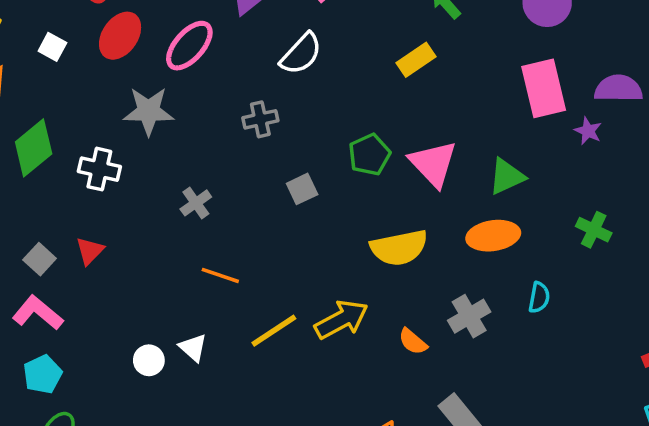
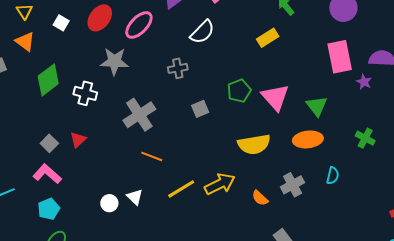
green triangle: (507, 176) -> (317, 106), turned -45
gray cross: (196, 203) -> (139, 115), size x1.8

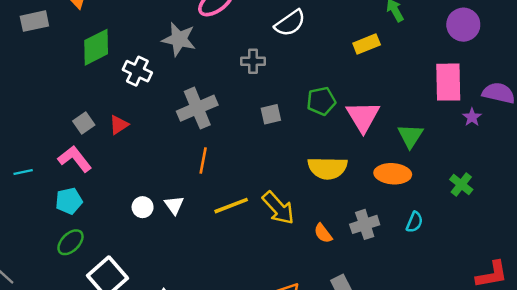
orange line: (152, 156) -> (203, 161), turned 70
yellow arrow: (220, 184) -> (278, 208), turned 64

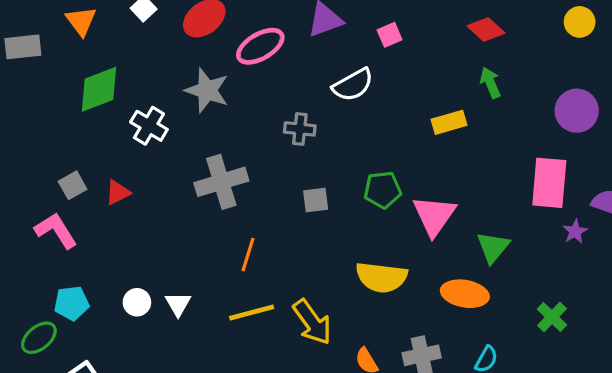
orange line: (203, 161) -> (248, 255), moved
cyan pentagon: (69, 201) -> (71, 303), moved

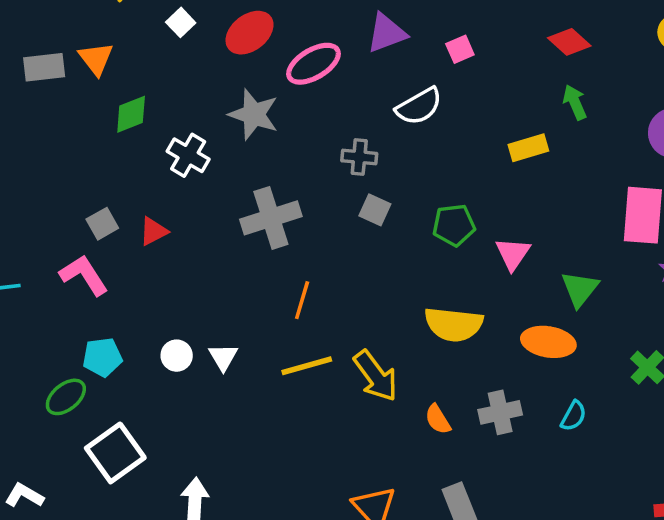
orange triangle: (81, 21) -> (96, 59), moved
green diamond: (99, 89) -> (131, 114), size x0.7
gray square: (316, 200) -> (375, 210), moved, turned 32
pink triangle: (434, 216) -> (513, 254), size x0.7

